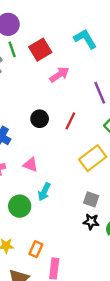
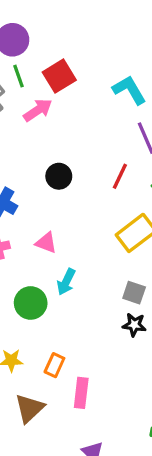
cyan L-shape: (85, 39) -> (129, 90), moved
pink arrow: (59, 75) -> (38, 110), moved
red line: (70, 121) -> (120, 176), moved

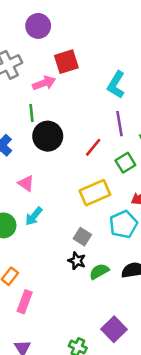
green line: (18, 76) -> (31, 113), moved
cyan L-shape: (129, 90) -> (116, 85), turned -132
black circle: (59, 176) -> (48, 136), size x1.5

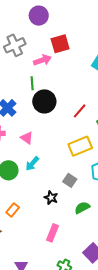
black star: (77, 261) -> (51, 198), moved
pink rectangle: (25, 302) -> (53, 233), moved

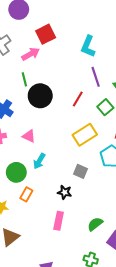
green semicircle: (82, 208) -> (95, 224), moved
orange rectangle: (13, 210) -> (26, 194), moved
pink rectangle: (53, 233) -> (59, 221), moved

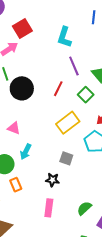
orange rectangle: (26, 194) -> (16, 185), turned -48

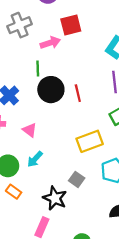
red line: (58, 89) -> (78, 93), moved, turned -56
black star: (52, 180) -> (55, 198), size x1.5
orange rectangle: (16, 185) -> (14, 192), turned -48

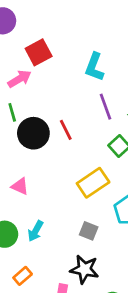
cyan arrow: (35, 159) -> (36, 231), moved
orange rectangle: (14, 192) -> (23, 276), moved, turned -63
black star: (55, 198) -> (84, 269), moved

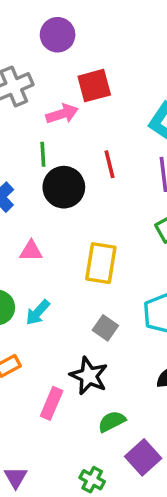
red line: (66, 130) -> (109, 164), moved
yellow rectangle: (93, 183) -> (101, 263), moved, turned -60
pink triangle: (20, 186) -> (31, 251), turned -36

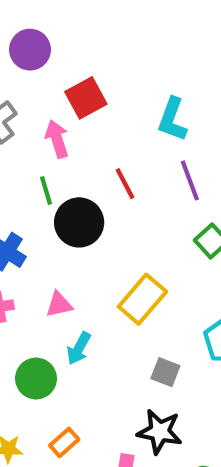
pink arrow: (62, 114) -> (57, 139), turned -76
yellow rectangle: (101, 263) -> (142, 299), turned 45
cyan arrow: (38, 312) -> (79, 348), moved

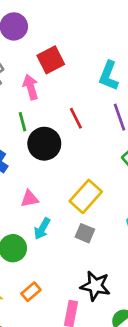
gray square: (165, 372) -> (85, 233), moved

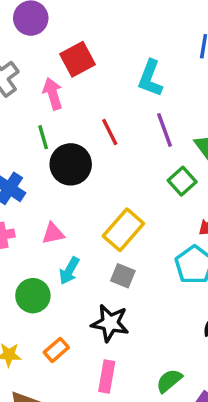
black star: (95, 286) -> (110, 323), moved

